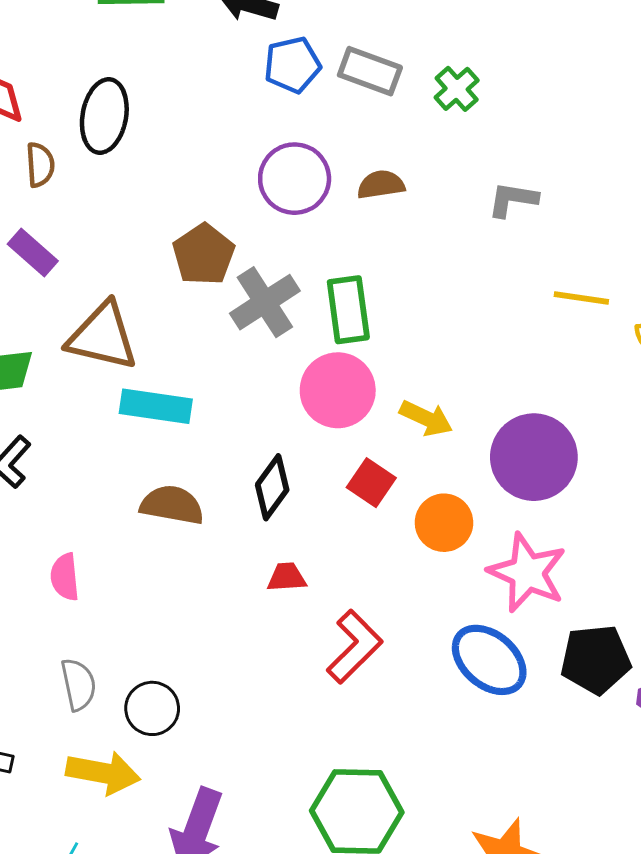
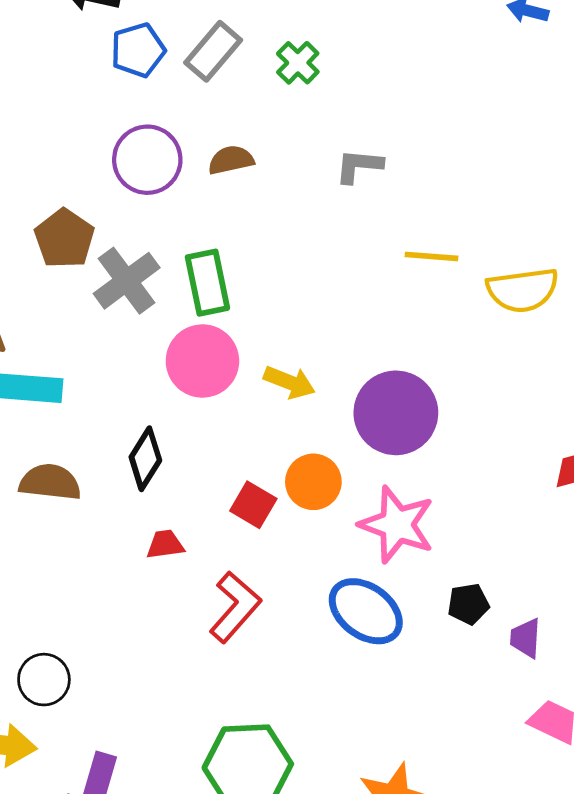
gray rectangle: (370, 71) -> (213, 51), turned -66
red square: (371, 483) -> (253, 505), moved
black pentagon: (596, 659) -> (468, 604), size x0.6

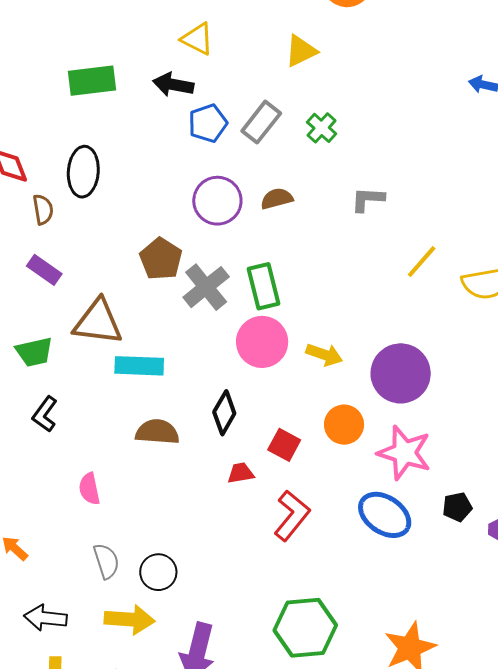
yellow line: (431, 256) -> (422, 262), turned -51
red square: (253, 505) -> (284, 445), moved

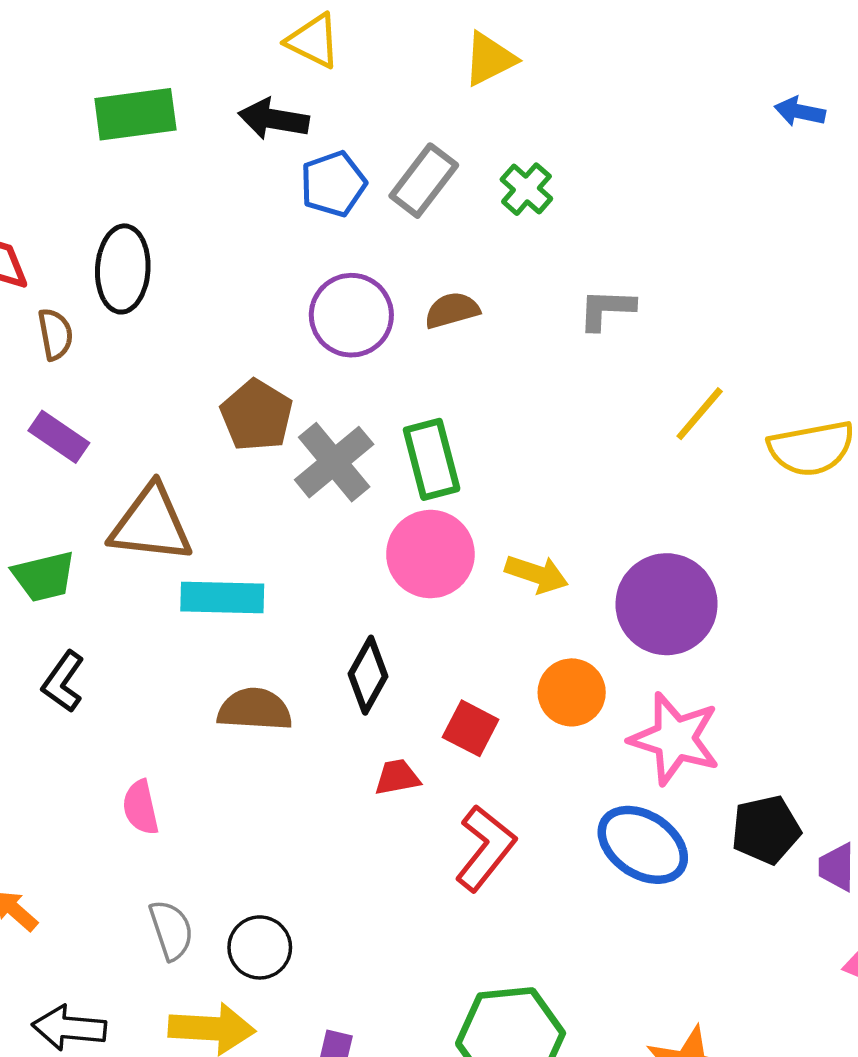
black pentagon: (457, 507) -> (766, 830), size x1.4

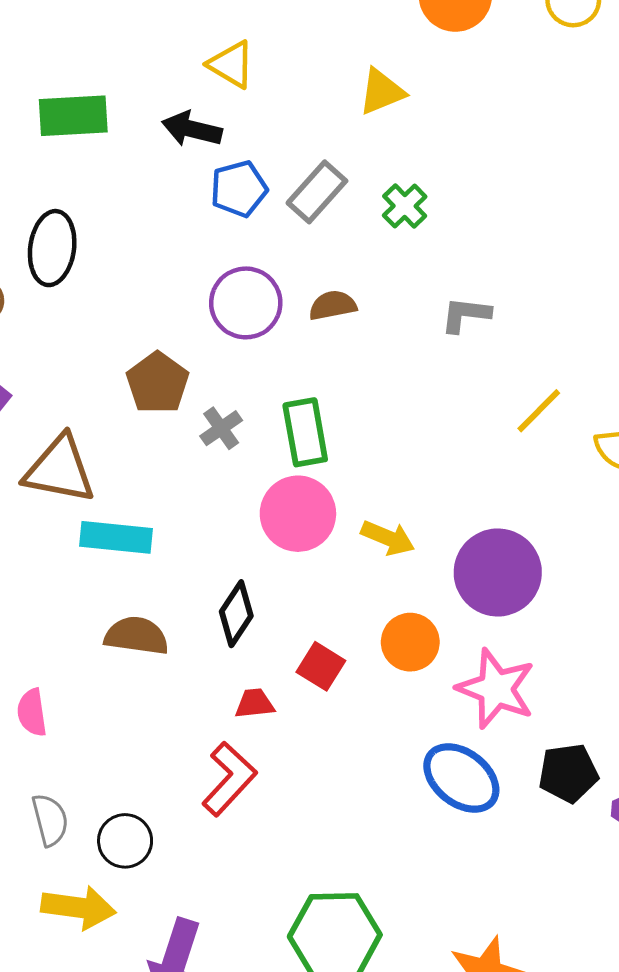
gray cross: (334, 462) -> (221, 428), size x0.6
red L-shape: (485, 848) -> (229, 779), moved

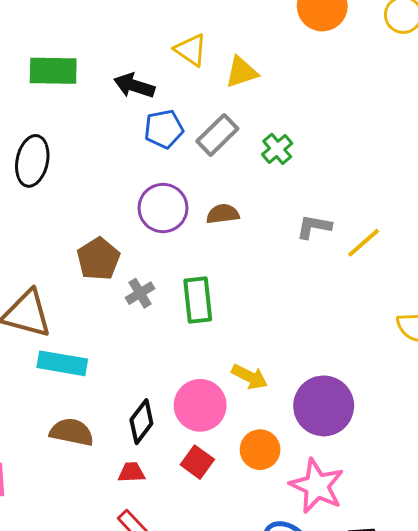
yellow triangle: (231, 64) -> (191, 50), moved
yellow triangle: (382, 92) -> (241, 72), moved
yellow line: (539, 411) -> (364, 243), moved
pink circle: (298, 514) -> (200, 405), moved
red trapezoid: (255, 703) -> (132, 472), moved

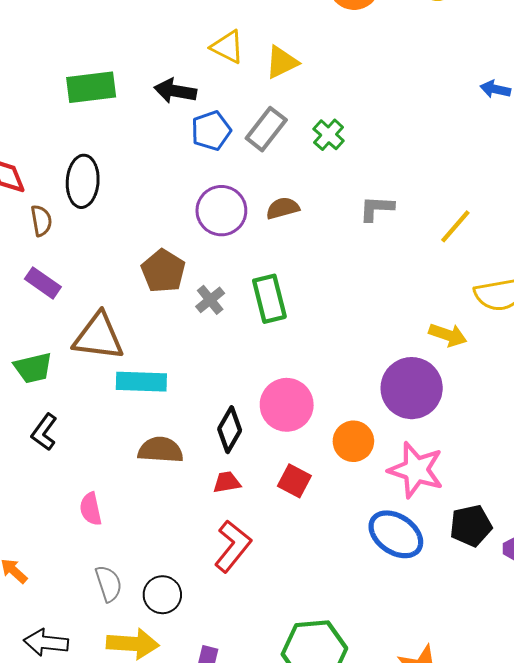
yellow line: (364, 243) -> (455, 226), moved
yellow arrow: (250, 377) -> (448, 335), moved
red square: (197, 462) -> (294, 481), moved

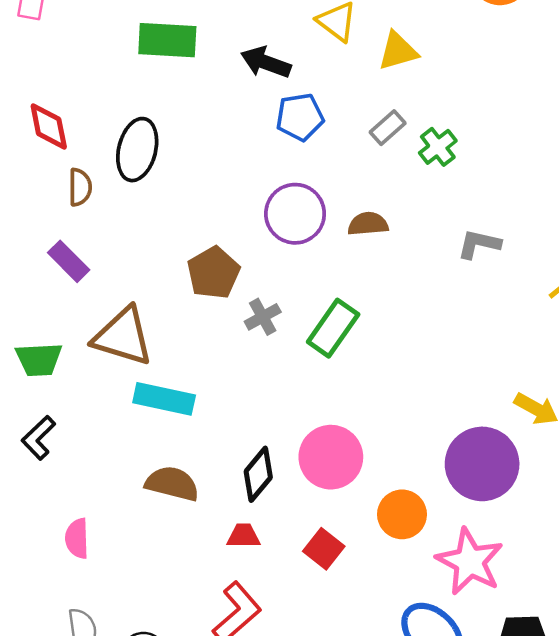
gray rectangle: (266, 129) -> (388, 128), moved, size x0.7
green rectangle: (269, 299) -> (333, 328), turned 39

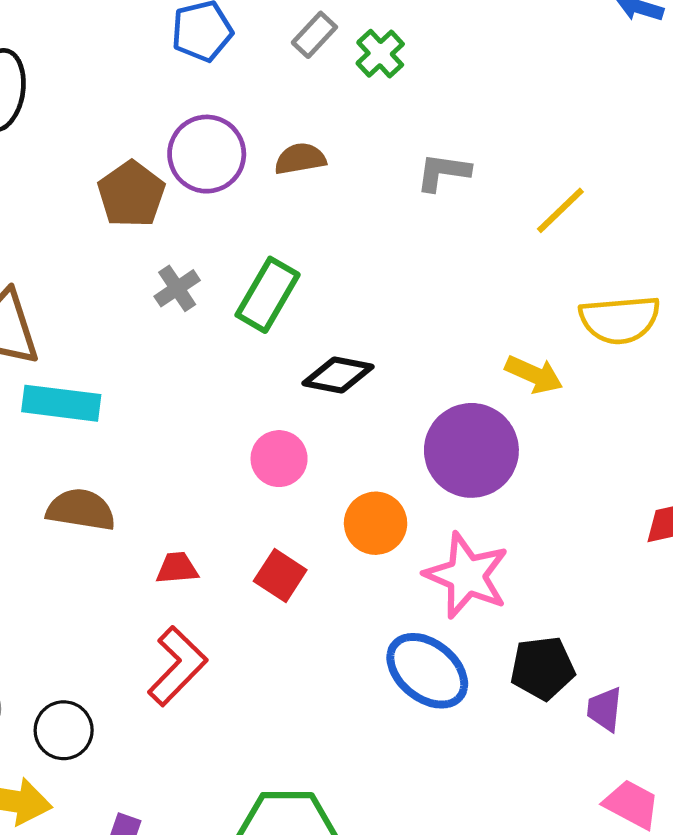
brown pentagon: (213, 273) -> (131, 194), moved
pink circle: (331, 457) -> (279, 459), size x0.7
black diamond: (258, 474) -> (338, 375), moved, turned 66

